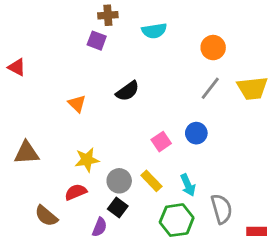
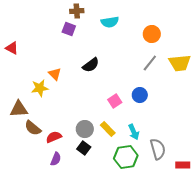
yellow star: (87, 160) -> (40, 88), moved
brown semicircle: (46, 216) -> (33, 128), moved
purple semicircle: (100, 227) -> (56, 159), moved

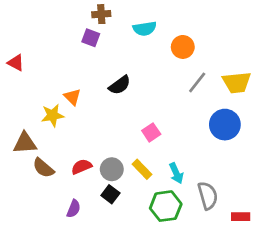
orange circle: (152, 34) -> (183, 47), moved
blue circle: (140, 95) -> (225, 125), moved, size x1.5
red semicircle: (54, 137) -> (82, 167), moved

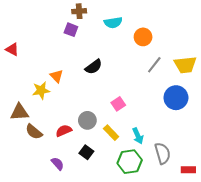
gray circle: (112, 169) -> (87, 120), moved
purple semicircle: (74, 209) -> (58, 164), turned -64

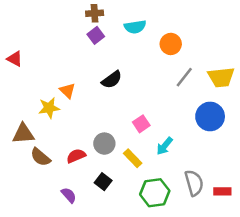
purple square: (71, 30) -> (96, 35), moved, turned 32
cyan arrow: (138, 136) -> (165, 146), moved, turned 63
red rectangle: (188, 170) -> (222, 191), moved

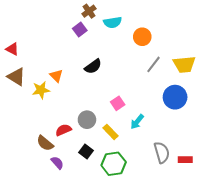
brown cross: (95, 13) -> (89, 11), moved, turned -32
brown triangle: (23, 134) -> (16, 77), moved, turned 36
brown semicircle: (40, 157) -> (45, 143), moved
green hexagon: (155, 193) -> (114, 164), moved

